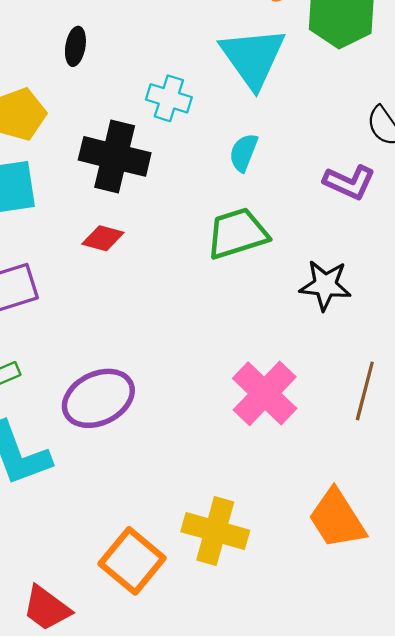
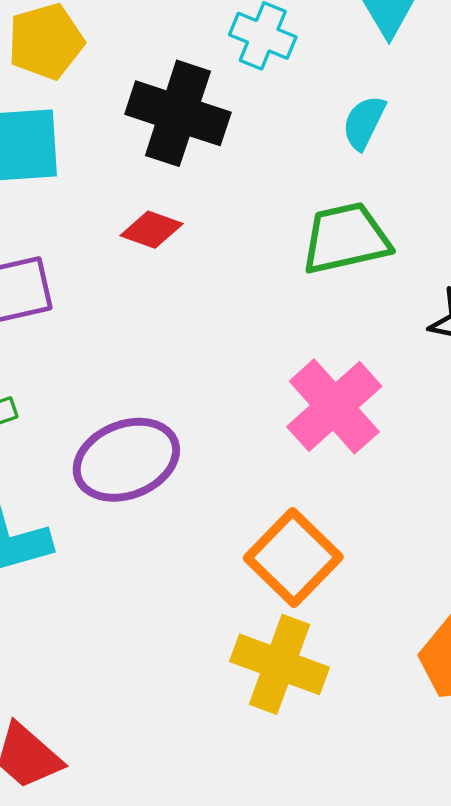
pink cross: (265, 393) -> (334, 406), moved
orange square: (132, 561) -> (293, 557), moved

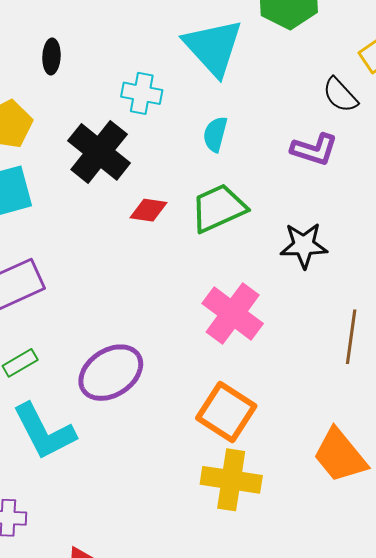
black cross: (178, 113) -> (99, 152), turned 32
red diamond: (152, 230) -> (148, 210), moved

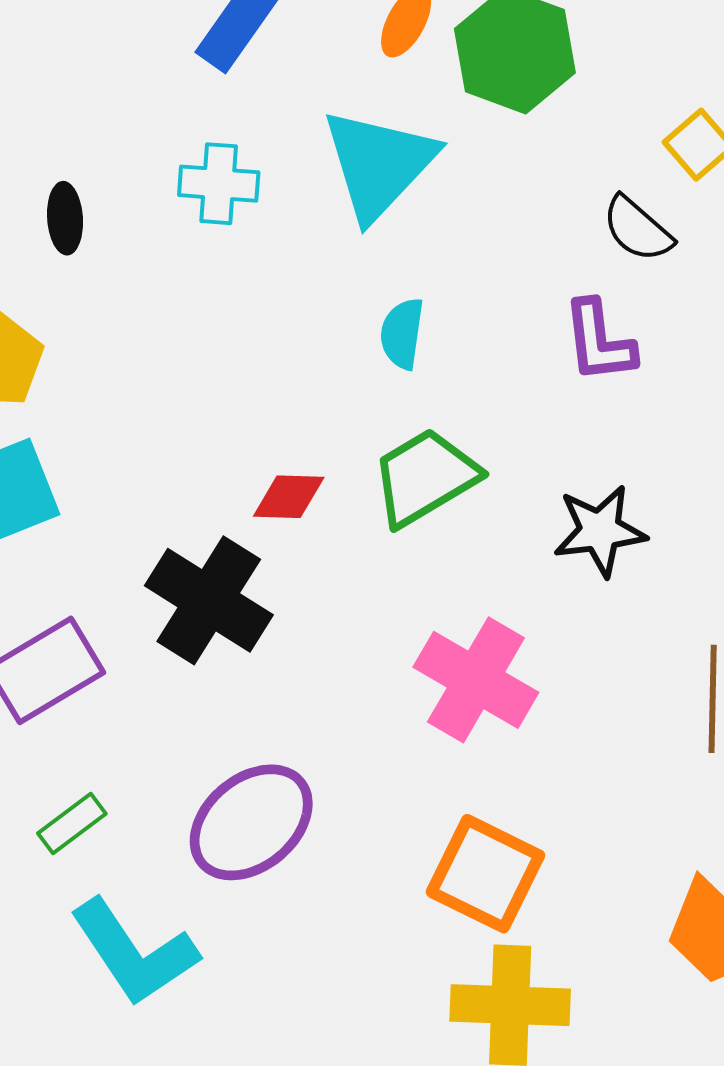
cyan triangle: (213, 47) -> (379, 164), turned 32
cyan cross: (142, 93) -> (219, 184), moved
purple L-shape: (314, 150) -> (599, 341), turned 72
black cross: (99, 152) -> (209, 600), moved

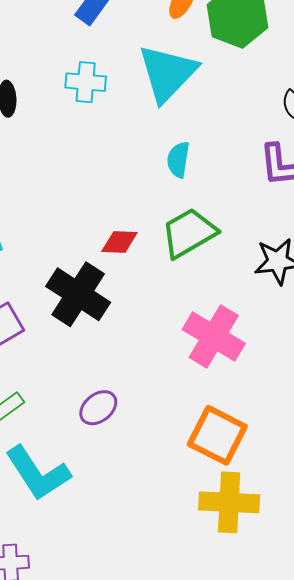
purple ellipse: (251, 822) -> (98, 408), size x0.6

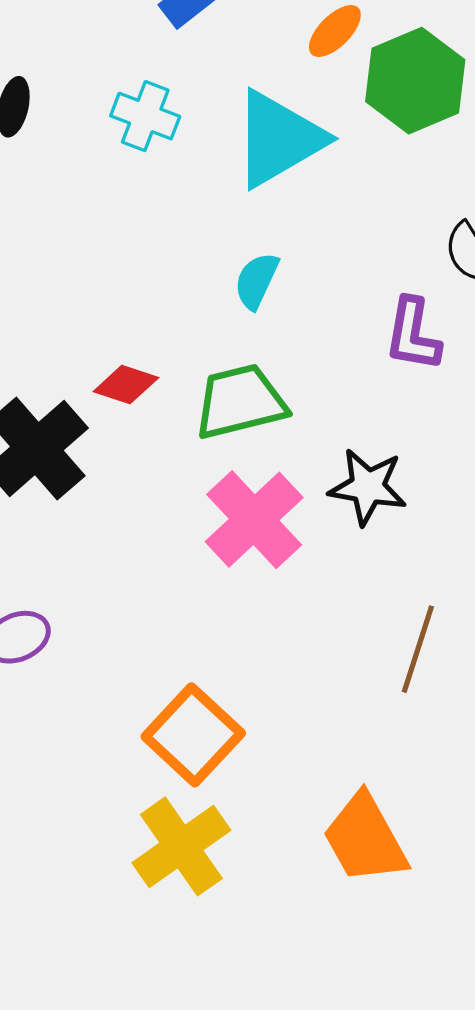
pink cross: (214, 336) -> (254, 520), moved
yellow cross: (229, 502) -> (181, 846), turned 36

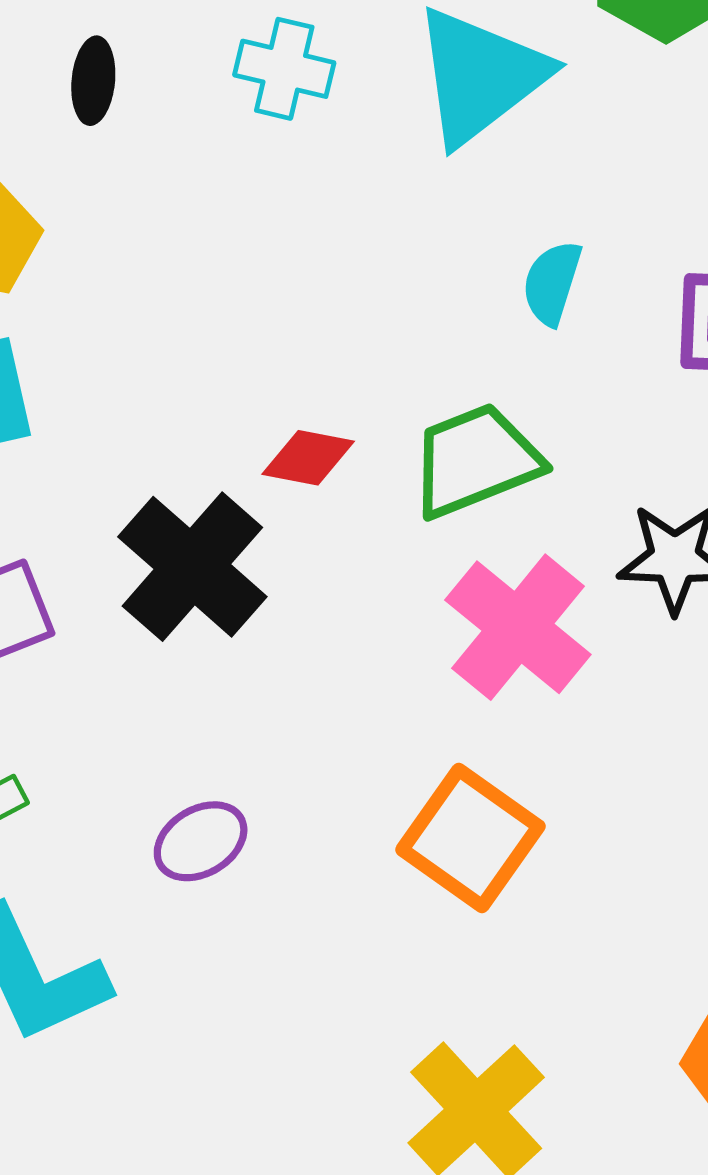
cyan semicircle: (256, 281) -> (552, 283), moved
orange square: (193, 735) -> (470, 838), moved

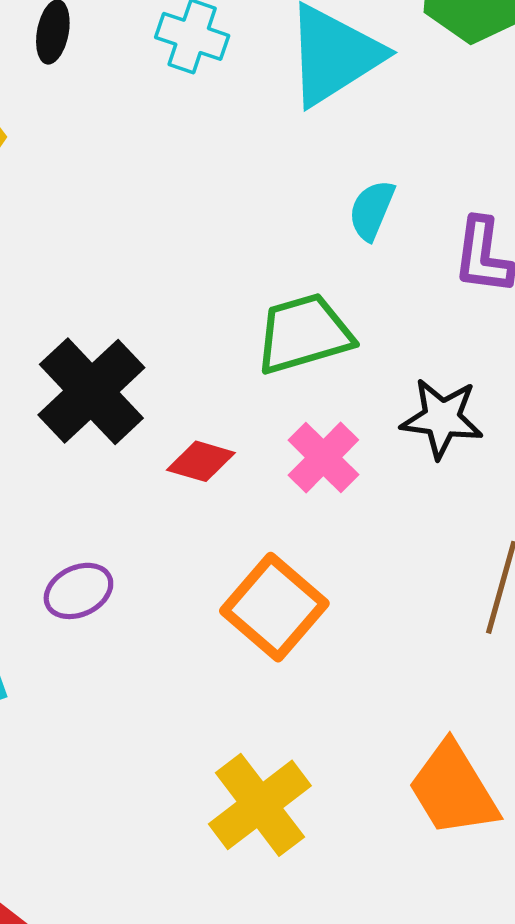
red diamond: (308, 458) -> (201, 461), moved
pink cross: (518, 627) -> (323, 457), size x0.7

